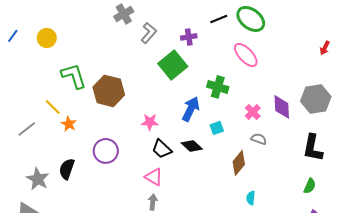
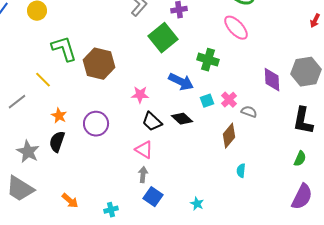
blue arrow: (191, 109) -> (181, 82), turned 90
pink cross: (253, 112) -> (229, 100), moved
orange star: (69, 124) -> (59, 116), moved

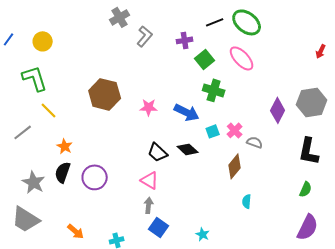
green square: (163, 38) -> (205, 59), moved, size x0.7
green L-shape: (64, 49) -> (35, 78), moved
purple diamond: (272, 80) -> (278, 110), turned 30
pink star: (140, 95) -> (149, 107), moved
purple circle: (96, 124) -> (95, 177), moved

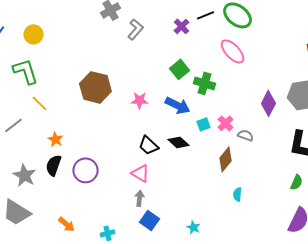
purple cross: (185, 40) -> (181, 26), moved, turned -35
green square: (205, 59) -> (179, 69), moved

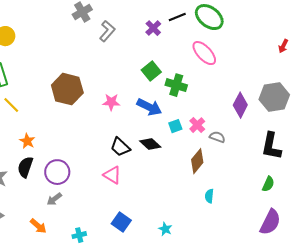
gray arrow: (139, 198) -> (54, 199), moved, turned -133

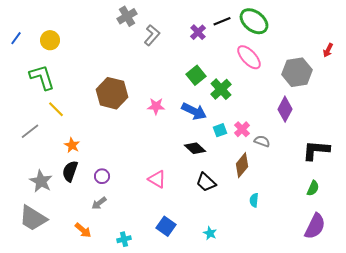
green cross: (176, 85) -> (221, 89), turned 30
gray hexagon: (274, 97) -> (297, 72), moved
black L-shape: (271, 146) -> (316, 150), turned 84
black trapezoid: (120, 147) -> (206, 182), moved
purple circle: (57, 172) -> (102, 176), size x0.6

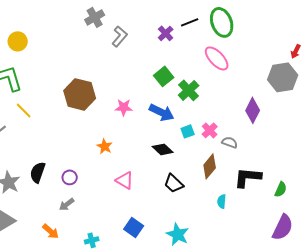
green ellipse: (254, 21) -> (222, 22), turned 32
gray hexagon: (297, 72) -> (283, 77), moved
orange star: (72, 145) -> (105, 146), moved
black L-shape: (316, 150) -> (248, 177), moved
cyan star: (210, 233) -> (178, 234), size x1.6

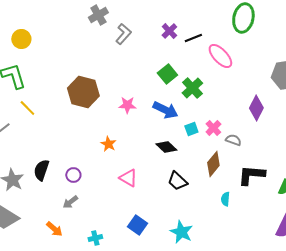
black line: (190, 22) -> (193, 38), moved
green ellipse: (222, 22) -> (243, 18), moved, turned 32

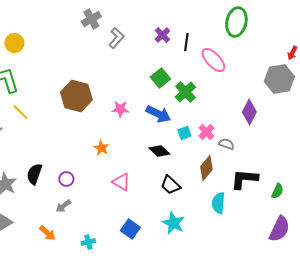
black line: (193, 38) -> (186, 42), turned -60
cyan semicircle: (225, 199) -> (218, 203), size x1.5
cyan star: (181, 232) -> (173, 223), moved

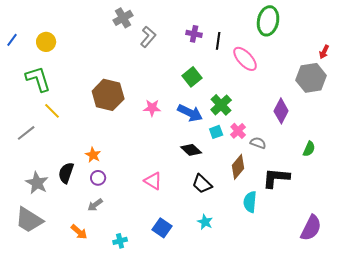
purple cross: (162, 35) -> (194, 34), turned -35
green cross: (185, 92) -> (221, 105), moved
orange star: (101, 148) -> (93, 155), moved
green semicircle: (277, 191) -> (309, 149), moved
cyan star: (173, 223) -> (205, 222), size x0.7

